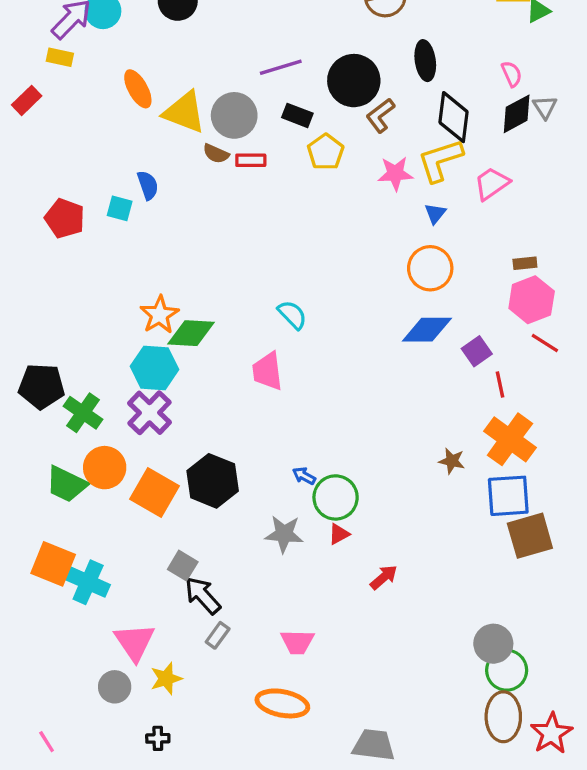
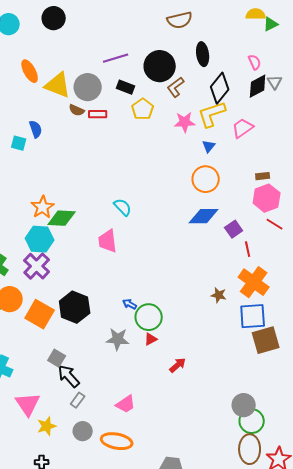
black diamond: (453, 117) -> (220, 88), turned 32
pink trapezoid: (297, 642) -> (126, 404), turned -35
gray circle: (115, 687) -> (83, 431), moved

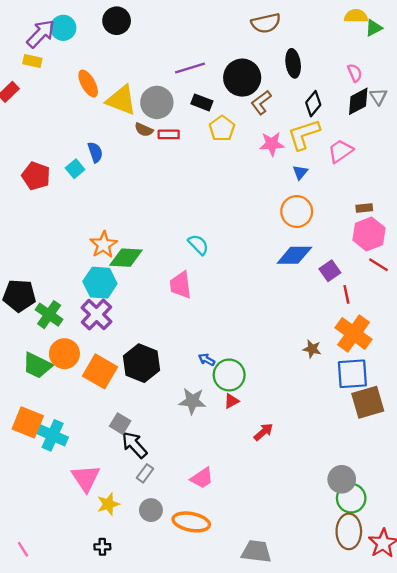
black diamond: (220, 88) -> (313, 104), size x0.7
cyan square: (19, 143) -> (75, 169), turned 35

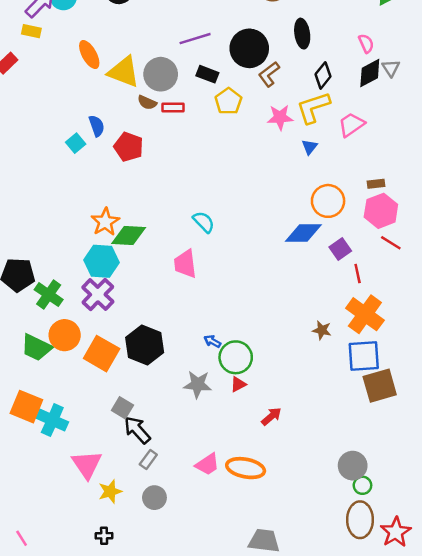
red pentagon: (36, 176) -> (129, 147), moved
orange circle: (297, 211) -> (328, 201), moved
green circle: (351, 498) -> (362, 485), size x0.6
orange ellipse: (191, 522) -> (246, 468), moved

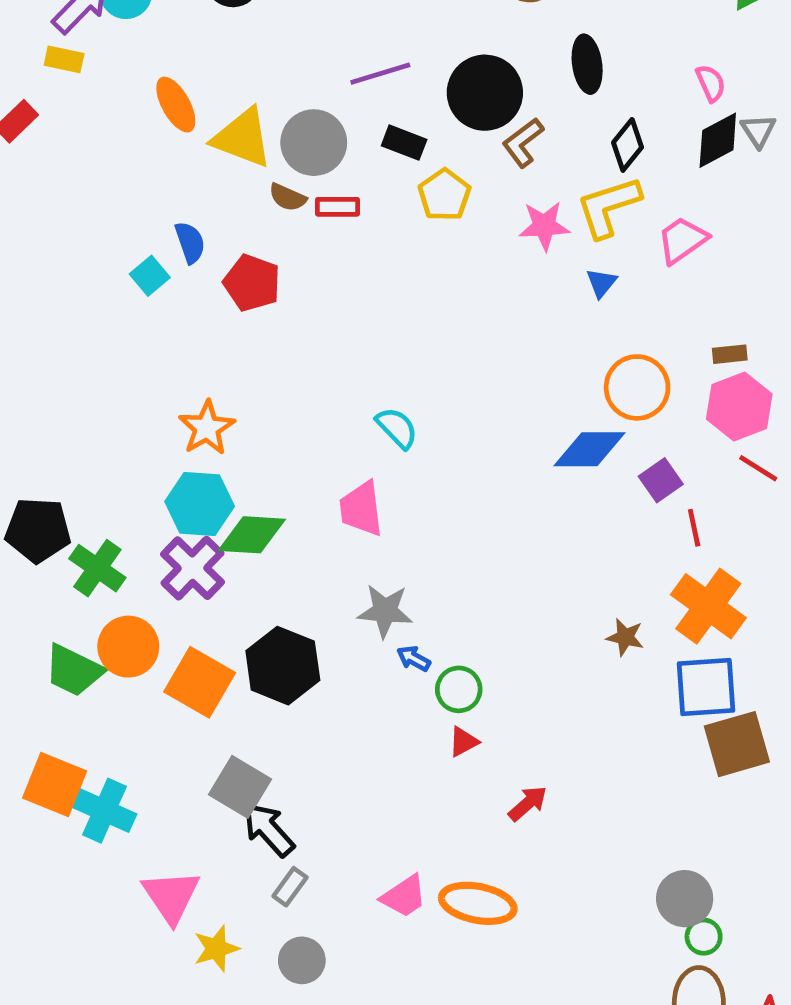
green diamond: (129, 235) -> (252, 535), moved
green circle: (236, 357) -> (459, 689), size x0.7
gray star: (198, 384) -> (385, 611), moved
gray square: (122, 408) -> (240, 787), size x1.4

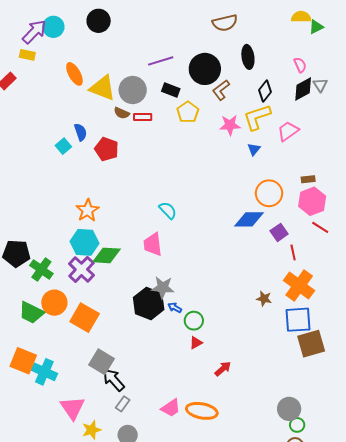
black hexagon: (283, 666) -> (149, 304), moved

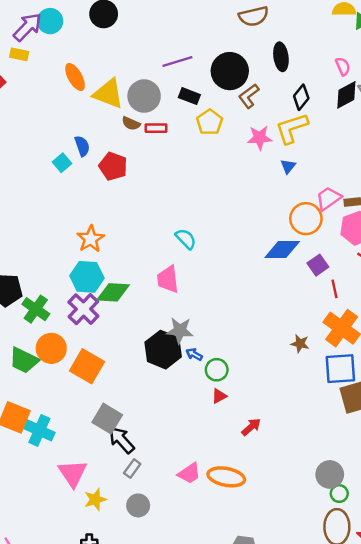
pink trapezoid: (288, 131) -> (329, 198), moved

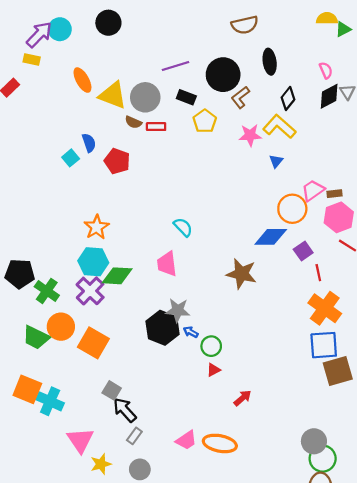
yellow L-shape: (292, 128) -> (279, 127), turned 60
brown star: (300, 344) -> (241, 274), moved, size x1.8
gray square: (107, 419) -> (112, 390), size x0.7
green circle: (339, 494) -> (323, 459), size x1.6

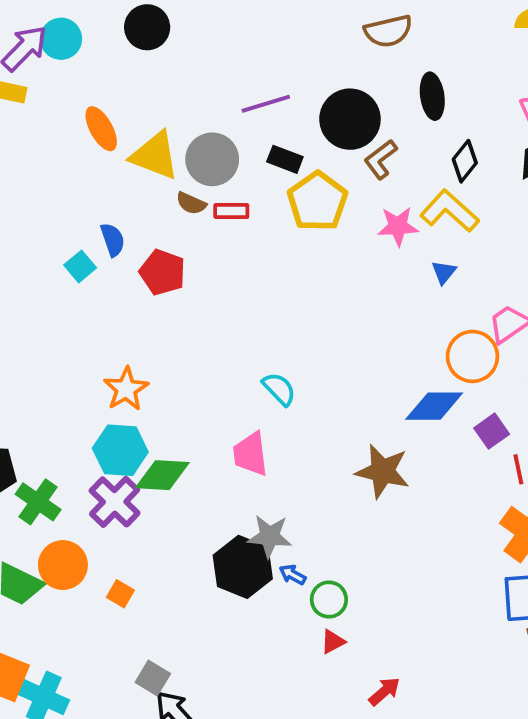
yellow pentagon: (205, 121) -> (317, 201), size x1.4
orange square: (93, 343) -> (120, 594), size x0.5

